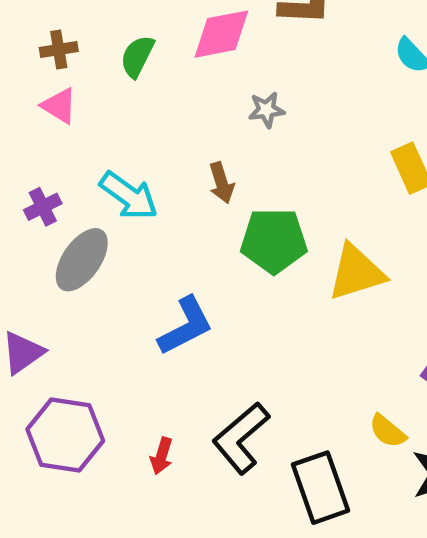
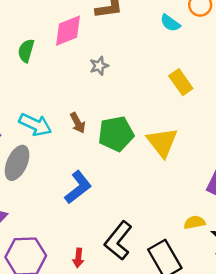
brown arrow: (221, 183) -> (78, 123), moved
yellow triangle: (356, 272) -> (162, 142), turned -40
yellow semicircle: (388, 431) -> (194, 222), turned 140

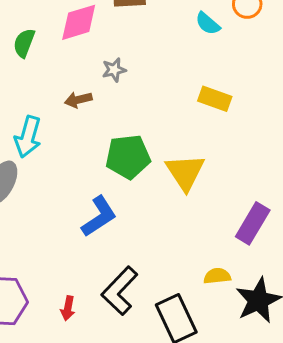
yellow rectangle: (181, 82) -> (215, 99), turned -40
brown arrow: (78, 123) -> (78, 100), moved, turned 100
cyan arrow: (35, 125) -> (28, 137), turned 76
blue L-shape: (78, 187) -> (99, 216), moved

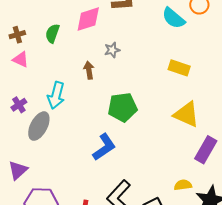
cyan semicircle: (208, 23) -> (173, 18), size x1.4
brown arrow: (78, 100) -> (89, 70), turned 96
yellow triangle: (185, 172) -> (186, 114), moved, turned -32

